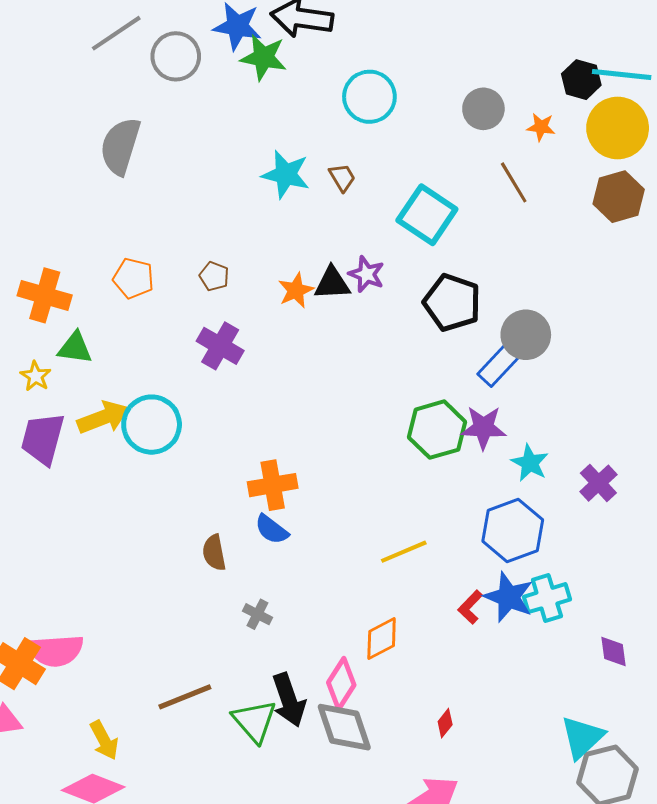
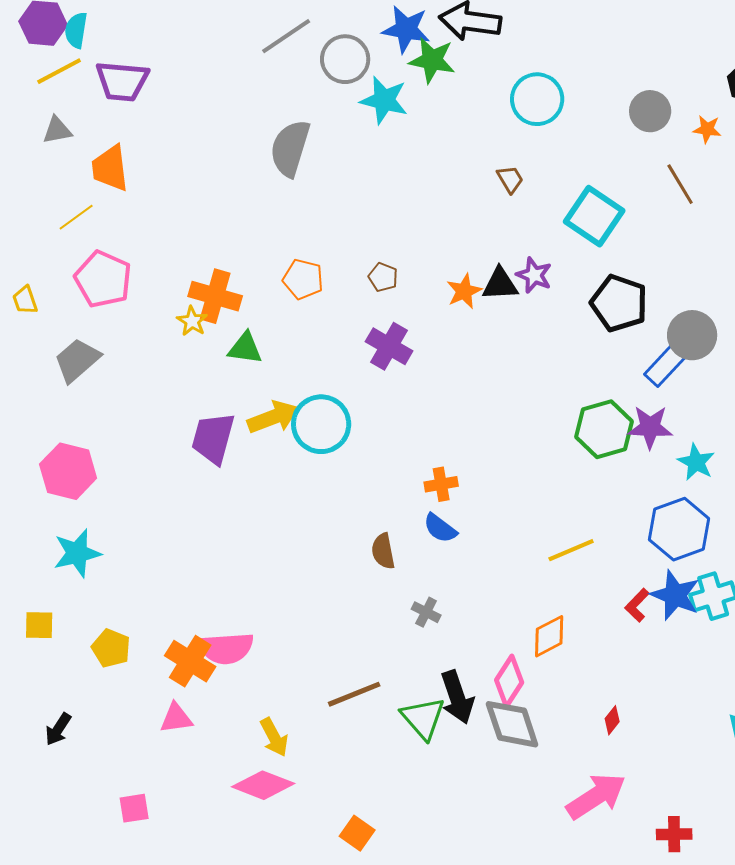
cyan star: (286, 174) -> (384, 100), moved
yellow star: (36, 376) -> (192, 321), moved
orange cross: (273, 485) -> (441, 484), size x0.7

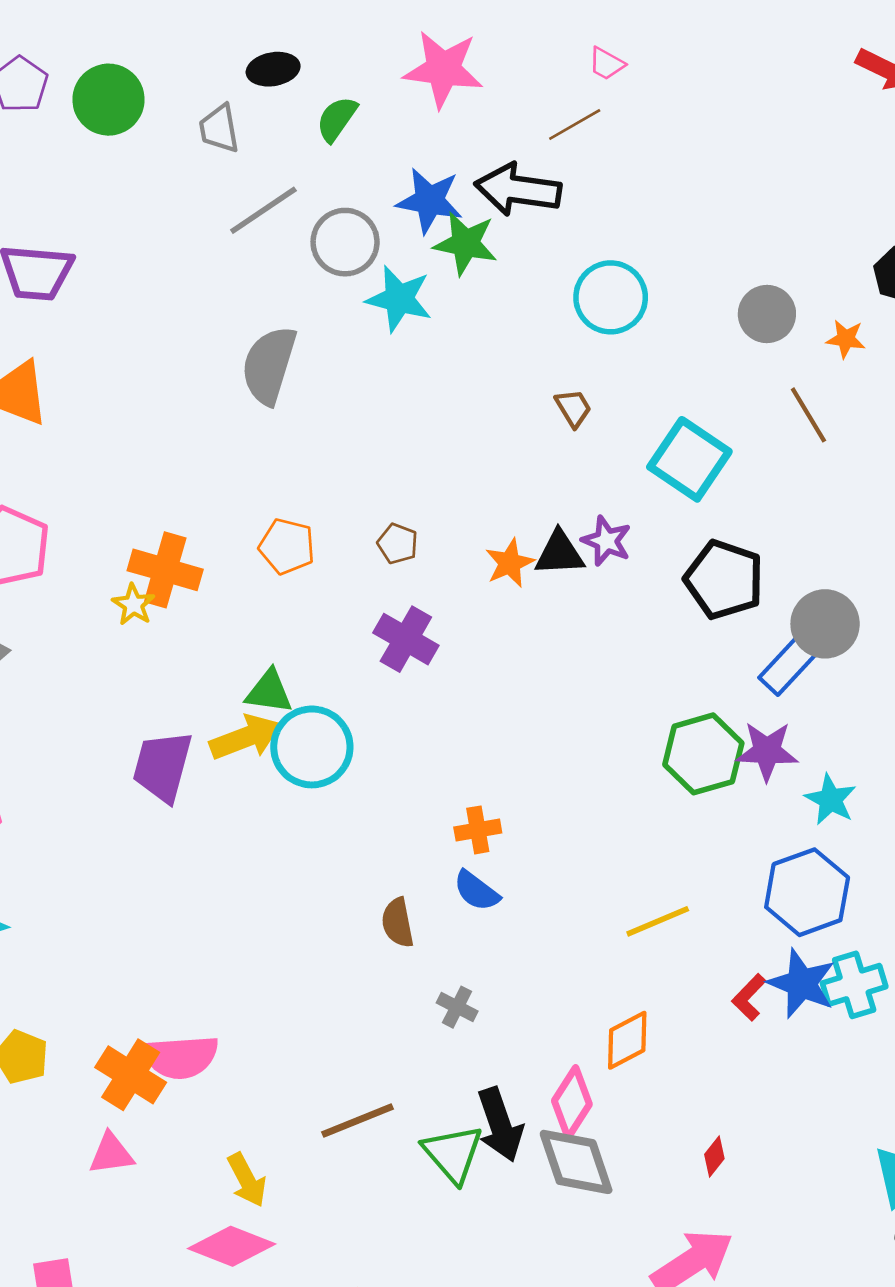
green triangle: (245, 348) -> (269, 692), moved

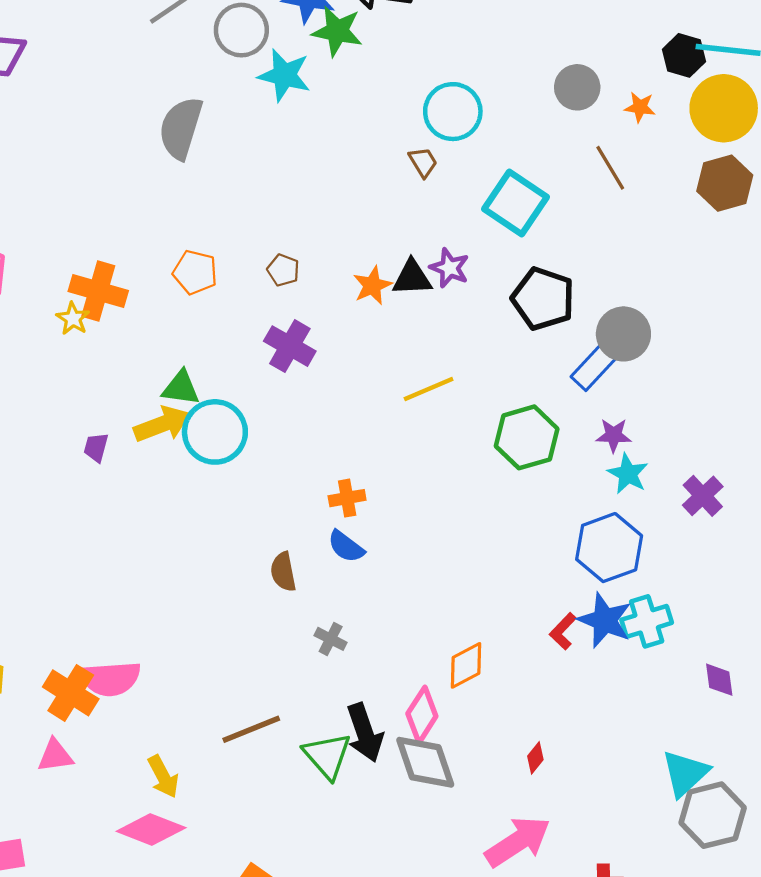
cyan circle: (611, 297) -> (453, 112), moved
purple star: (767, 751) -> (614, 435), moved, size x0.7
purple trapezoid: (162, 766) -> (96, 447), size x0.5
yellow line: (658, 921) -> (429, 389), moved

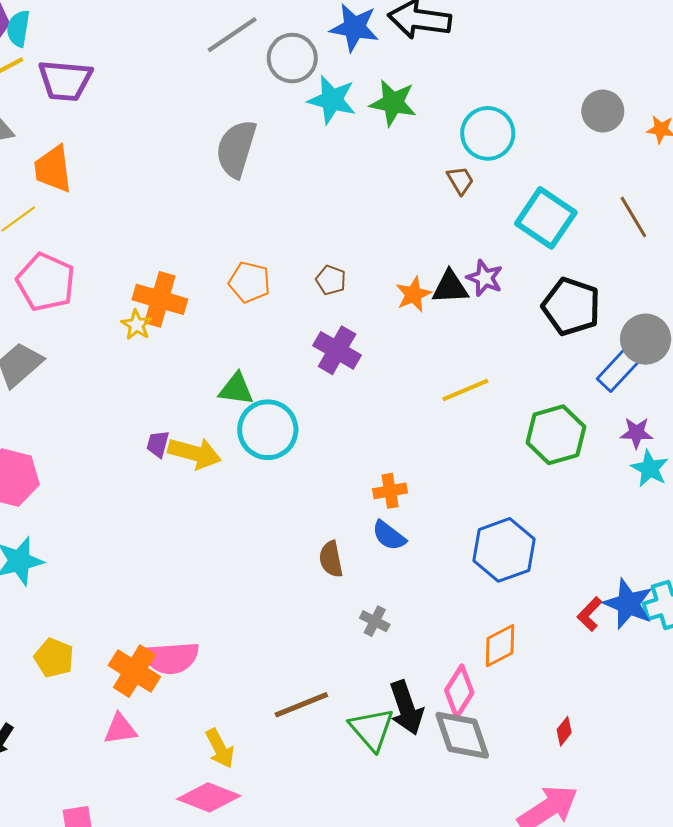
green star: (337, 31) -> (393, 103), moved
brown line: (610, 168) -> (633, 217), moved
yellow arrow: (162, 424) -> (194, 453), moved, turned 36
blue hexagon: (609, 548) -> (504, 550), moved

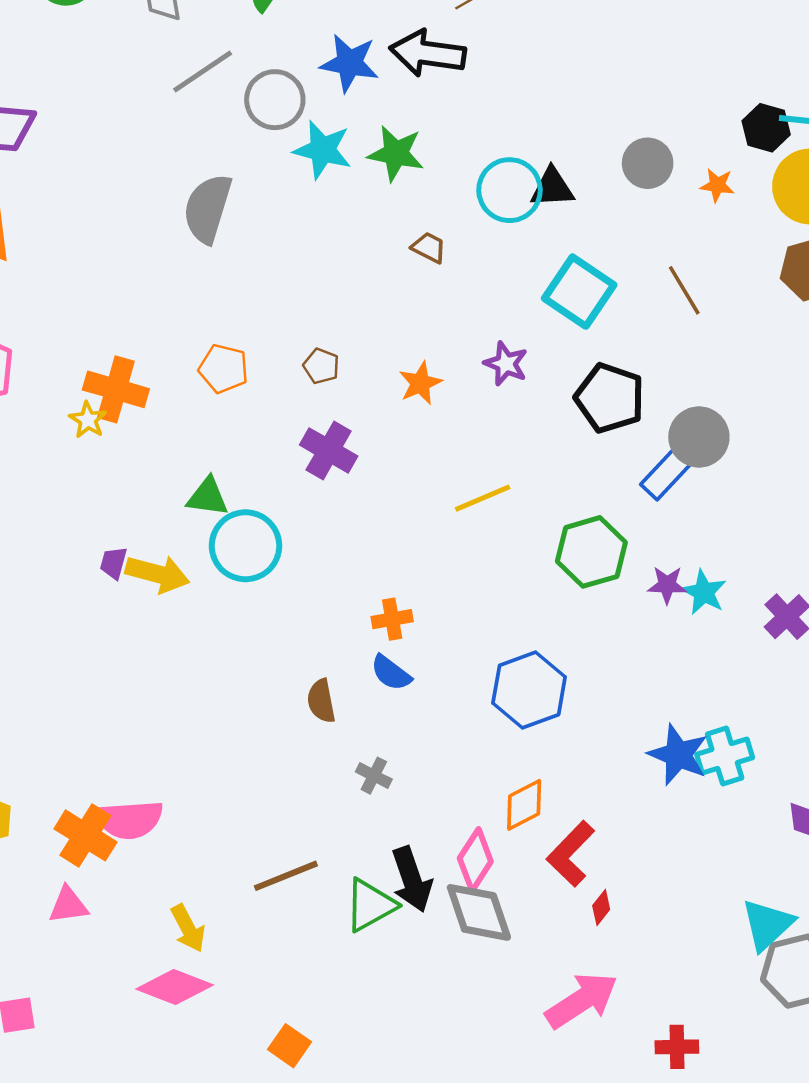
brown trapezoid: (460, 180) -> (429, 248), moved, turned -32
black triangle: (450, 287) -> (552, 188), moved
purple star: (636, 433) -> (667, 585), moved
red L-shape: (590, 614) -> (571, 854), moved, size x1.6
green triangle: (372, 729) -> (370, 905), turned 42

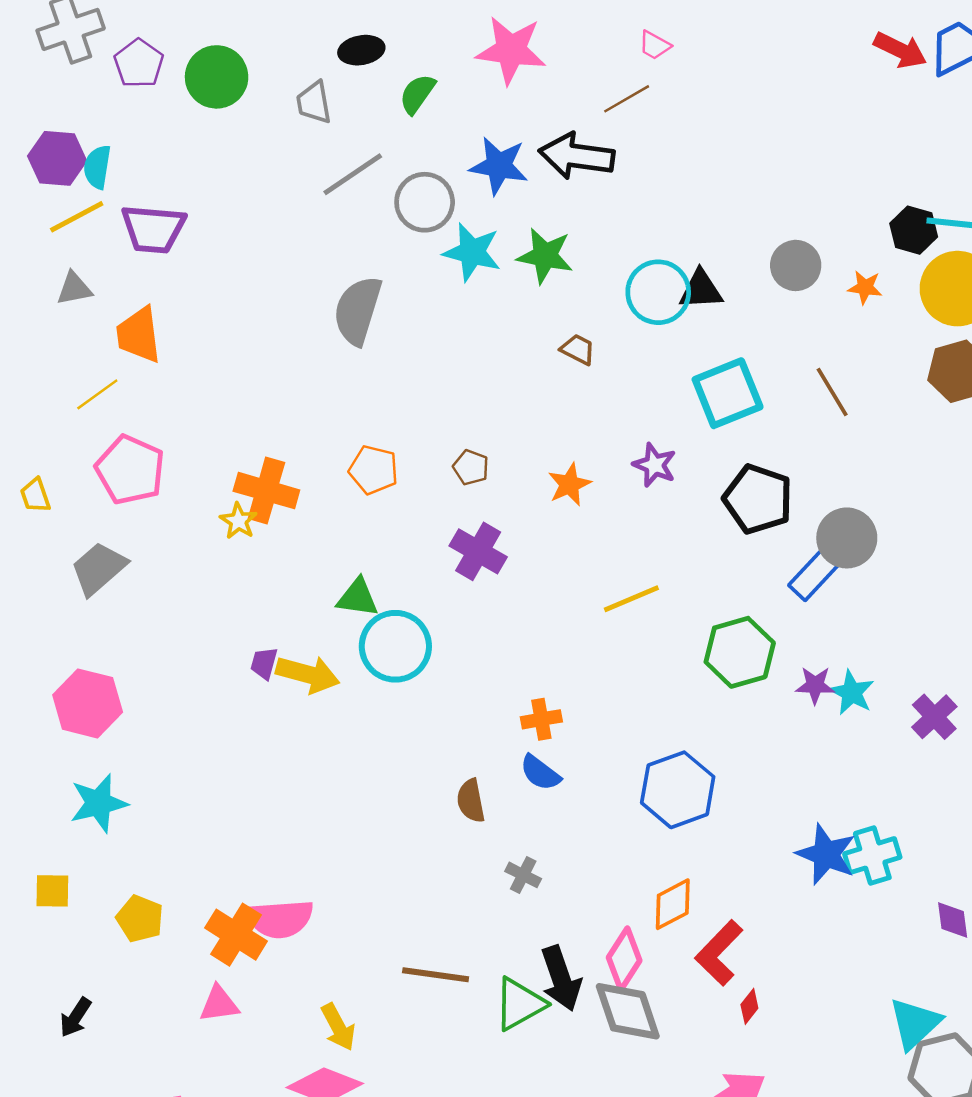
cyan square: (579, 292) -> (728, 393), turned 34
brown line: (286, 876) -> (436, 975), turned 30

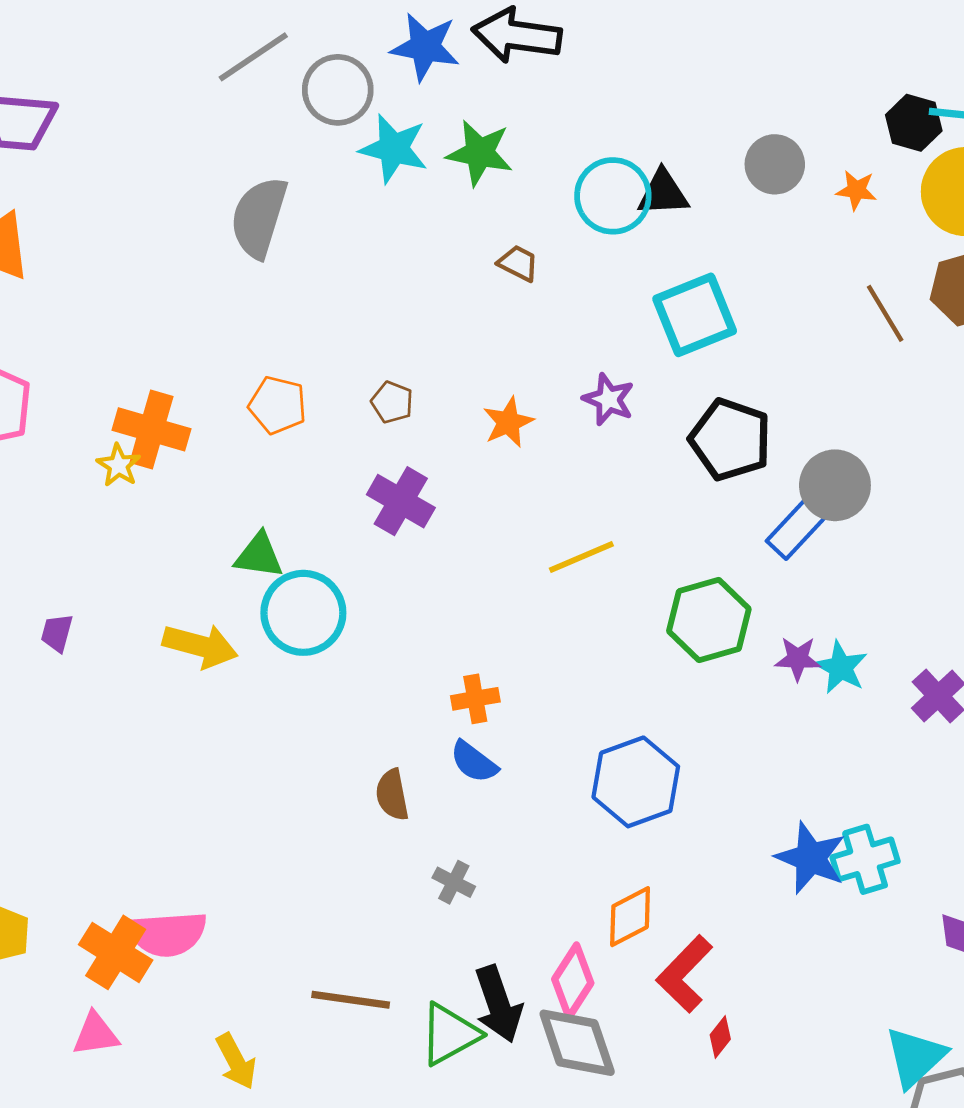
brown line: (832, 392) -> (885, 313), moved
purple trapezoid: (264, 663) -> (57, 633), moved

